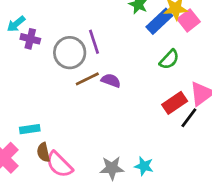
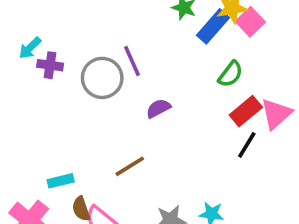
brown line: (87, 79) -> (130, 166), moved
purple semicircle: (111, 80) -> (158, 108), turned -42
red rectangle: (175, 103) -> (246, 111), moved
black line: (189, 118) -> (247, 145), moved

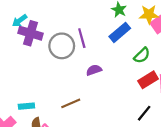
blue rectangle: (213, 26) -> (120, 32), moved
purple cross: (50, 65) -> (30, 33), size x1.5
black line: (247, 145) -> (144, 113), moved

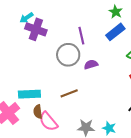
gray circle: (62, 46) -> (68, 55), moved
cyan rectangle: (26, 106) -> (29, 94), size x1.5

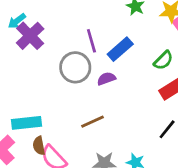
purple cross: (36, 29) -> (30, 36), turned 30
blue rectangle: (115, 32) -> (120, 49), moved
brown line: (69, 93) -> (93, 122), moved

